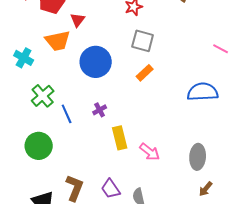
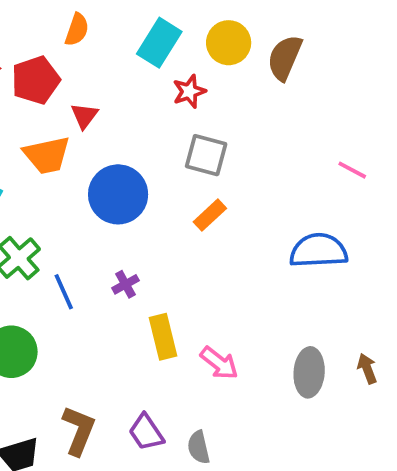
brown arrow: (206, 189) -> (367, 369), moved, turned 119

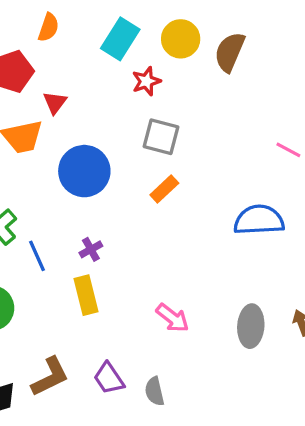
yellow rectangle: (163, 337) -> (86, 295), moved
brown L-shape: (79, 430) -> (50, 377), turned 42

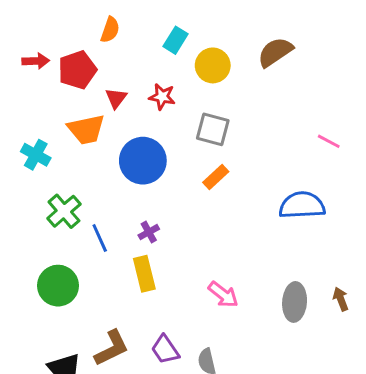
cyan rectangle: (120, 39) -> (176, 40), size x0.7
yellow circle: (181, 39) -> (213, 65), moved
brown semicircle: (230, 52) -> (275, 52), turned 33
red star: (146, 81) -> (162, 97), moved, turned 30

